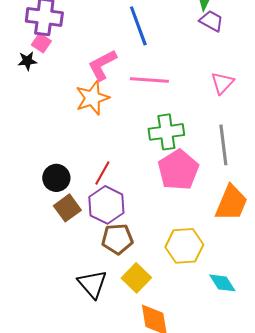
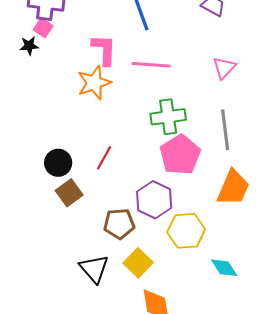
pink L-shape: (102, 65) -> (104, 50), turned 120
purple hexagon: (106, 205) -> (154, 200), moved

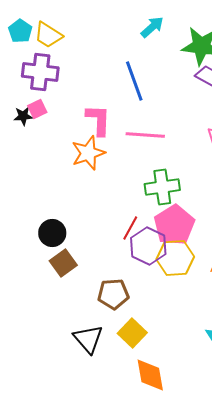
pink square: (43, 28) -> (37, 109), moved, turned 30
red line: (104, 158) -> (130, 228), moved
purple hexagon: (154, 200) -> (148, 246), moved
yellow hexagon: (186, 231) -> (175, 258), moved

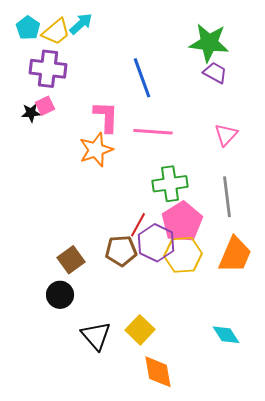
cyan arrow: (152, 27) -> (81, 24), moved
yellow trapezoid: (48, 35) -> (56, 32), turned -72
black circle: (52, 233) -> (60, 295), moved
brown pentagon: (113, 294) -> (121, 251), moved

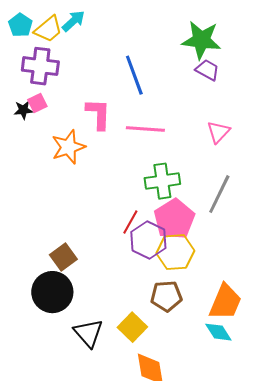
orange star: (96, 150) -> (68, 147), moved
gray line: (227, 197) -> (219, 194), turned 33
brown pentagon: (121, 251) -> (166, 296), moved
orange trapezoid: (235, 255) -> (225, 302), moved
black circle: (60, 295) -> (52, 292), size x1.5

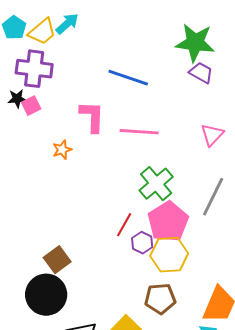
blue line: (134, 75) -> (128, 78), turned -51
black star: (23, 110) -> (17, 99), moved
orange star: (68, 147) -> (62, 150), size x0.6
green cross: (162, 181) -> (156, 184), turned -32
purple hexagon: (148, 240) -> (142, 243), size x0.6

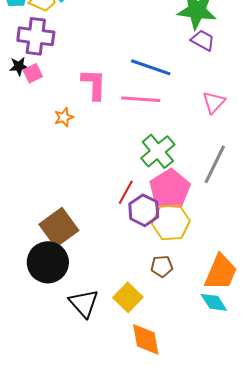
blue line: (128, 78) -> (151, 67), moved
purple hexagon: (142, 243) -> (144, 210), size x1.4
brown square: (57, 260) -> (59, 227), size x1.4
brown pentagon: (160, 299) -> (162, 266), size x0.7

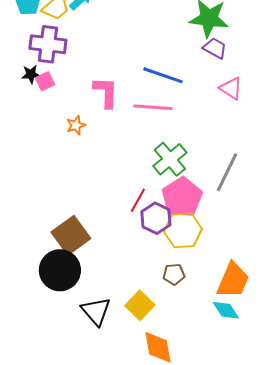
pink triangle: (214, 102) -> (231, 88), moved, turned -40

